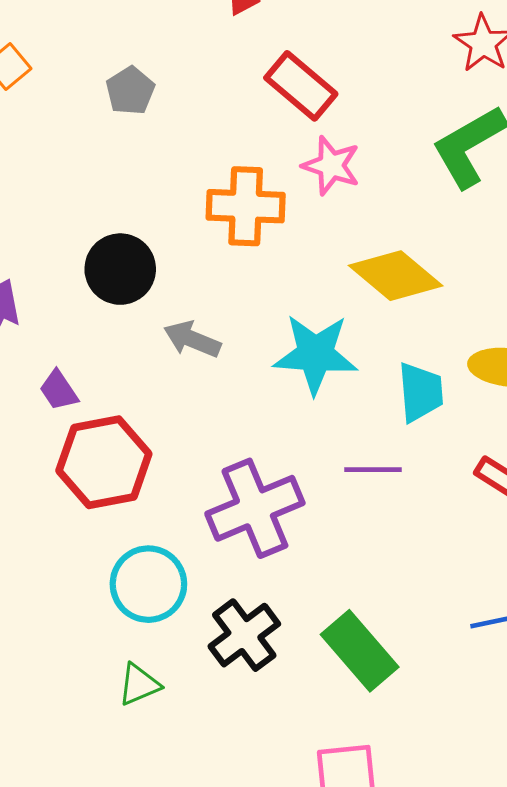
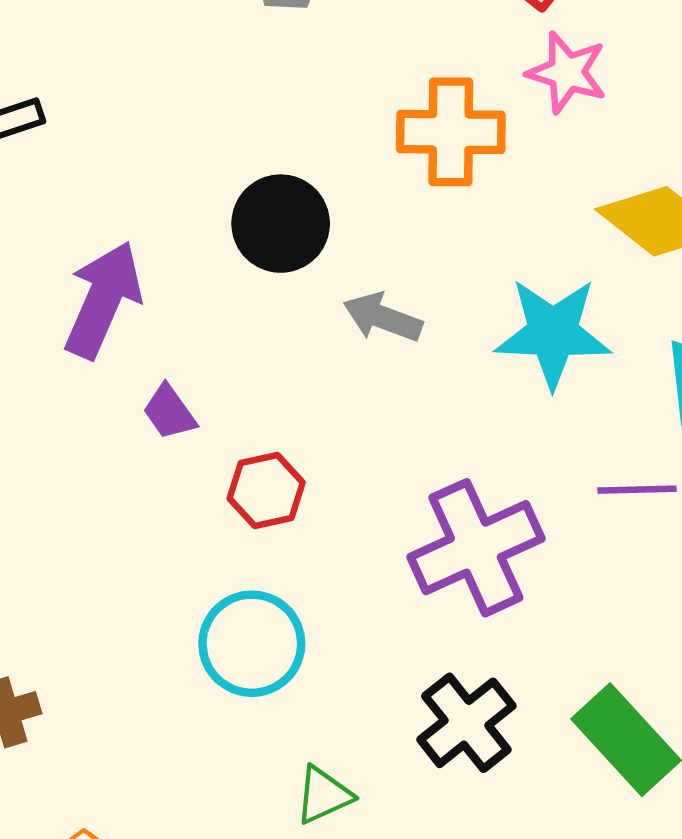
purple trapezoid: (59, 390) -> (169, 412), moved
red hexagon: (104, 462) -> (266, 490), size x0.6
cyan circle: (148, 584) -> (252, 644), moved

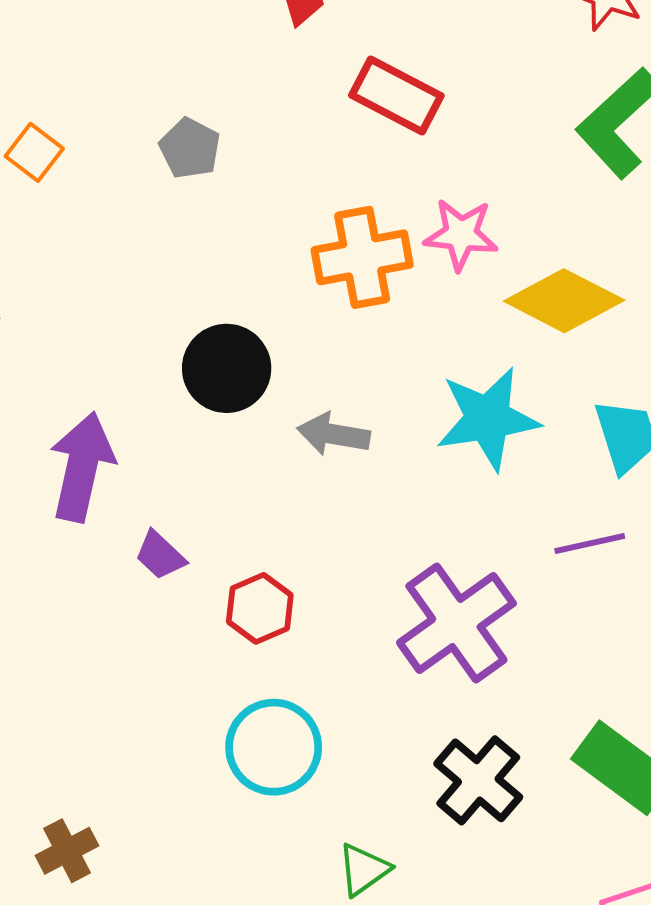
pink star: (567, 72) -> (461, 234), moved

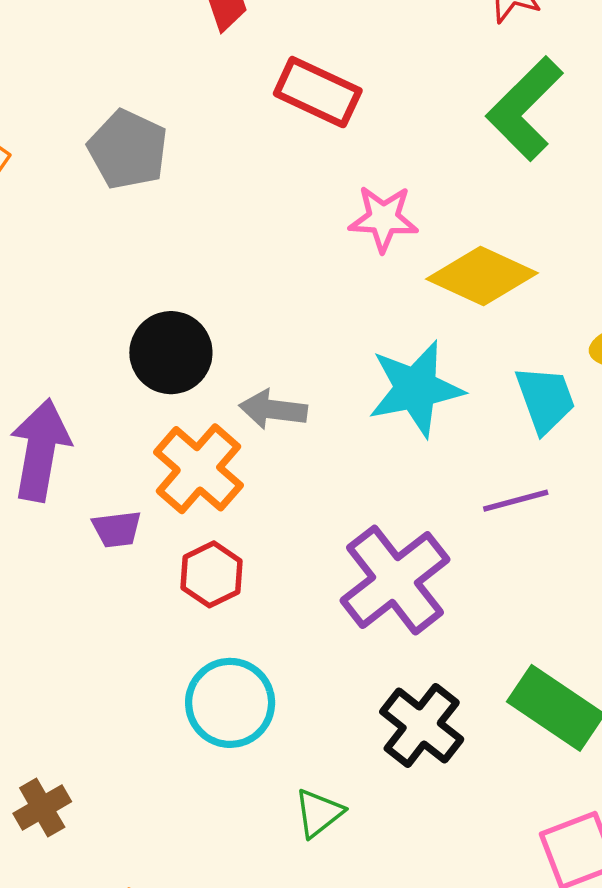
gray pentagon: (190, 148) -> (128, 150), size x1.4
orange cross: (362, 257) -> (198, 469), moved, turned -36
purple trapezoid: (160, 555) -> (117, 529), turned -48

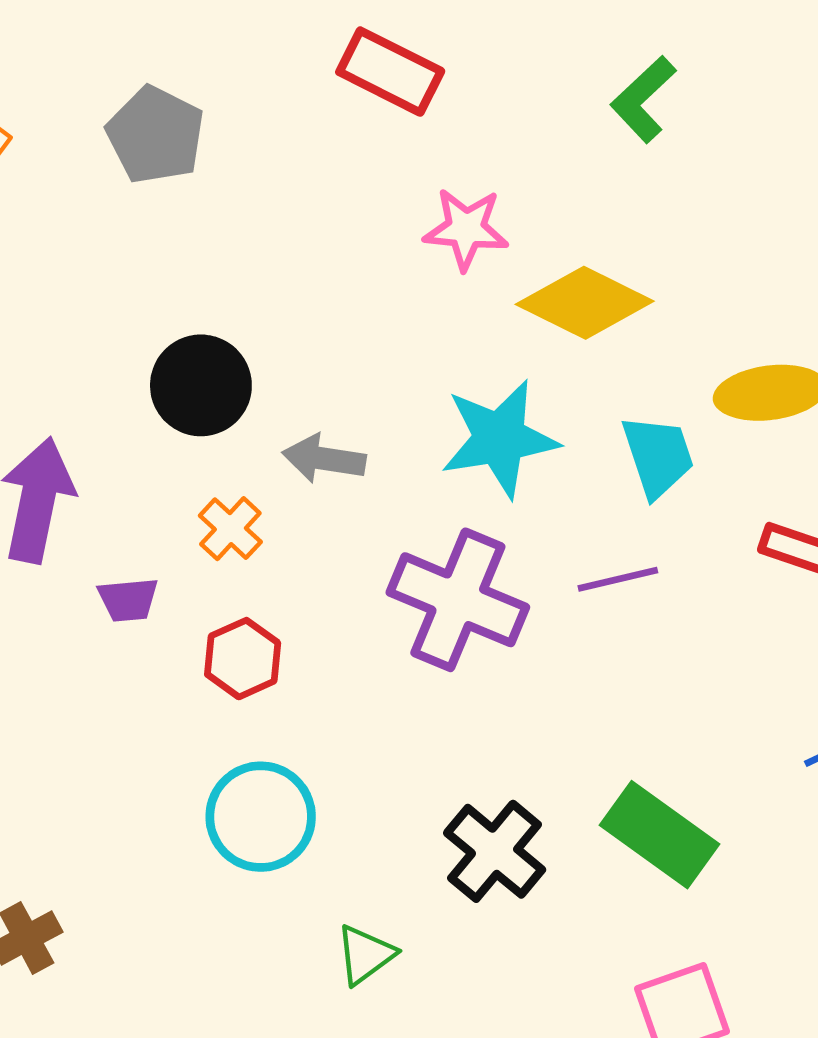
green L-shape: (525, 109) -> (643, 99), size x0.7
orange cross: (198, 469) -> (230, 529), size x0.6
purple cross: (395, 580) -> (458, 600), moved, turned -31

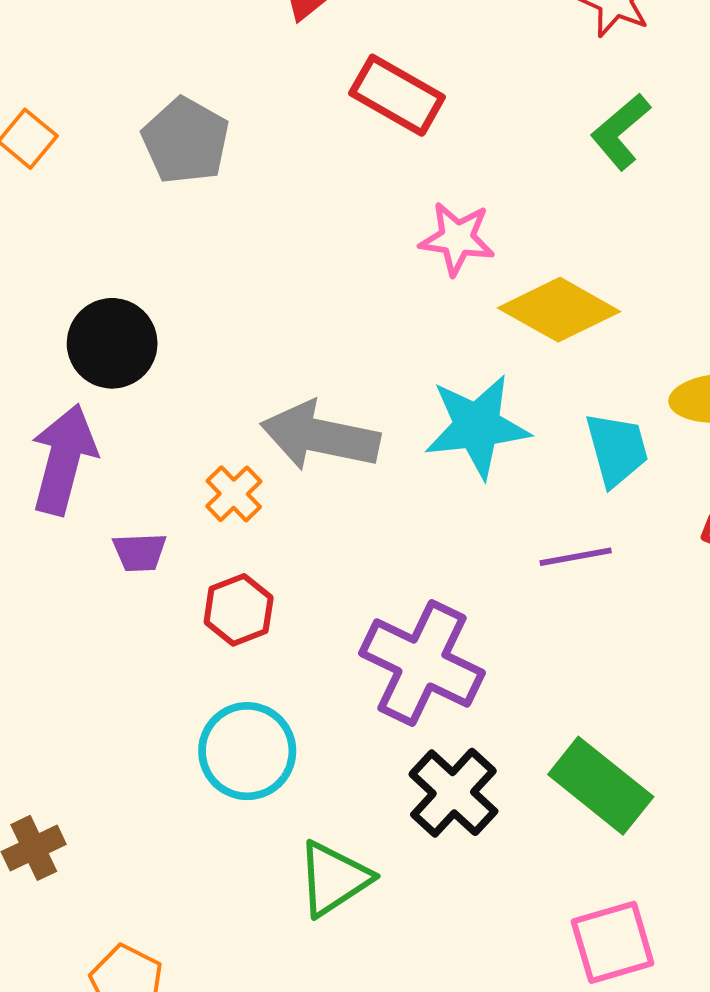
black circle: (201, 385) -> (112, 343), moved
gray arrow: (324, 459) -> (320, 436), size x1.6
purple cross: (458, 600) -> (422, 663), moved
green triangle: (365, 955) -> (334, 879), size x1.4

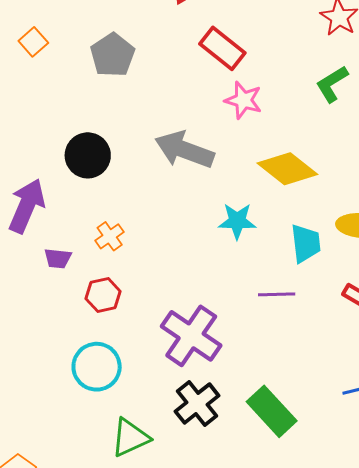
pink star: (457, 239) -> (243, 100), moved
black circle: (112, 343) -> (88, 155), moved
cyan star: (477, 426) -> (237, 221), size x0.7
gray arrow: (320, 436) -> (184, 150), moved

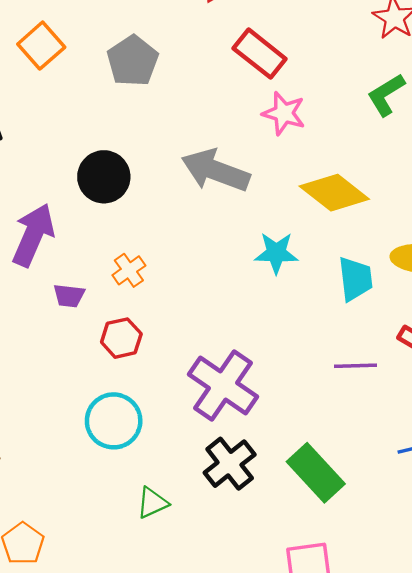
orange square: (33, 42) -> (41, 46), size x1.4
purple line: (277, 294) -> (355, 366), moved
green triangle: (130, 437) -> (152, 503), size x0.7

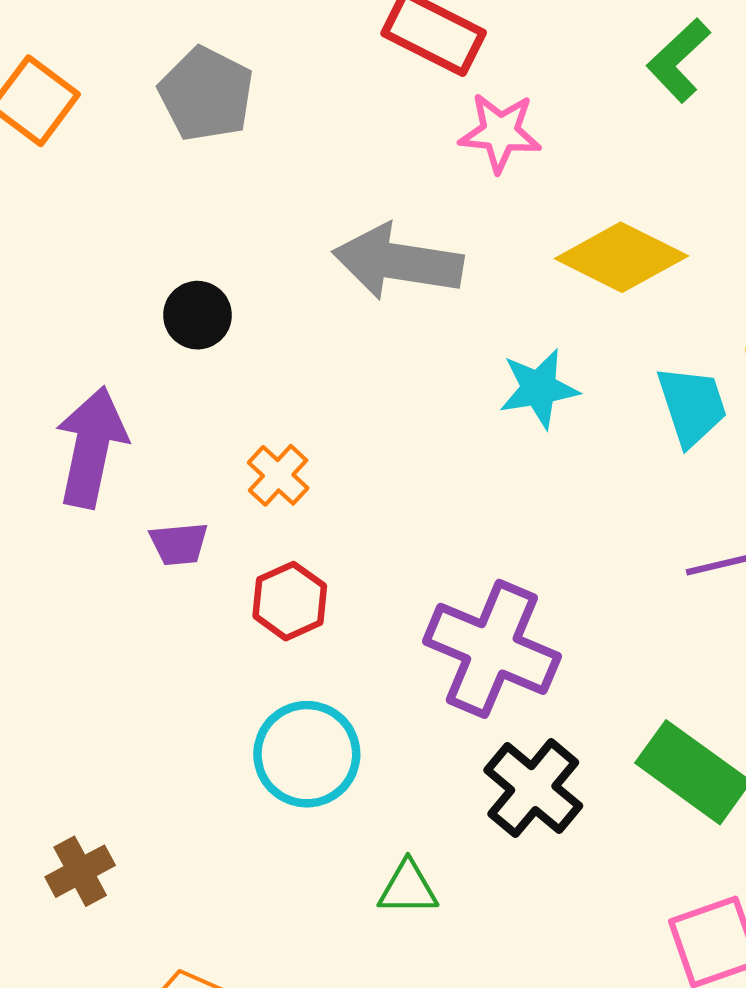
black circle: (104, 177) -> (197, 315), size x0.7
green triangle: (152, 503) -> (408, 888), turned 36

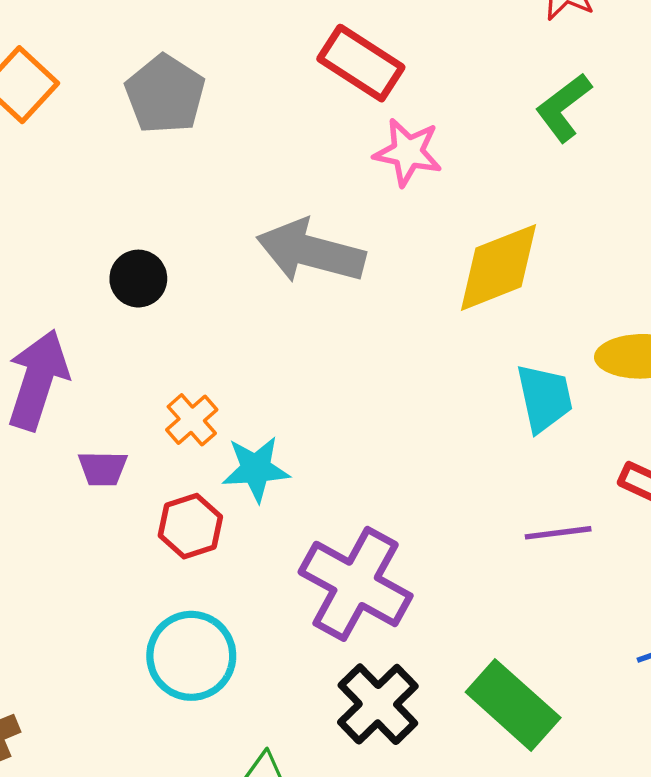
yellow diamond: (621, 257) -> (498, 267), turned -54
cyan star: (539, 388) -> (256, 469), moved

